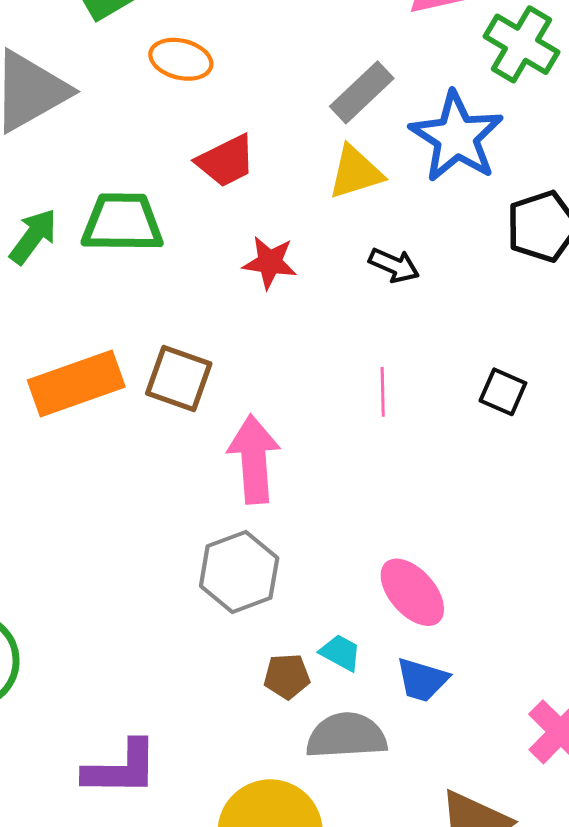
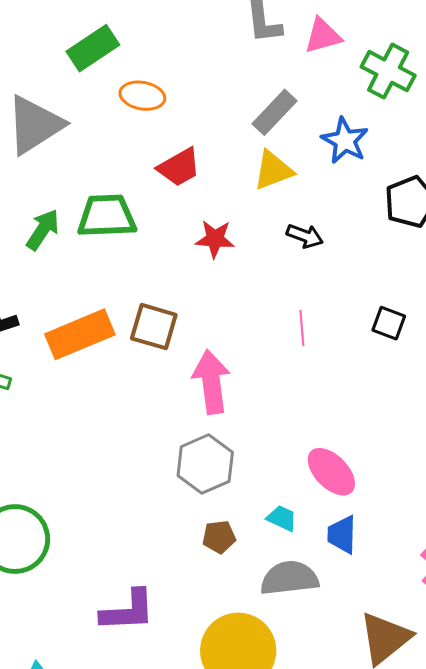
blue star: (457, 137) -> (345, 141), size x0.7
brown pentagon: (287, 676) -> (219, 537), moved
blue trapezoid: (422, 680) -> (342, 535), turned 78

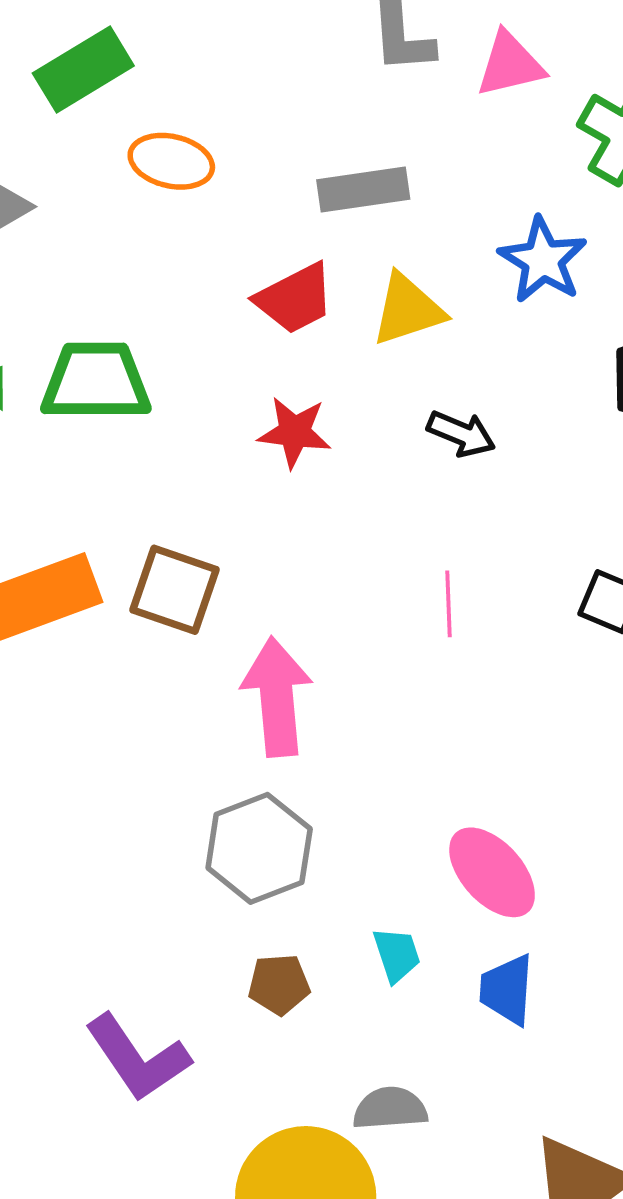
gray rectangle: (275, 112) -> (363, 190), moved, turned 36
red trapezoid: (179, 167) -> (295, 299), moved
cyan trapezoid: (282, 518) -> (397, 955), turned 44
gray semicircle: (289, 578) -> (390, 1108), moved, size x0.7
purple L-shape: (128, 611) -> (138, 1058), moved, turned 56

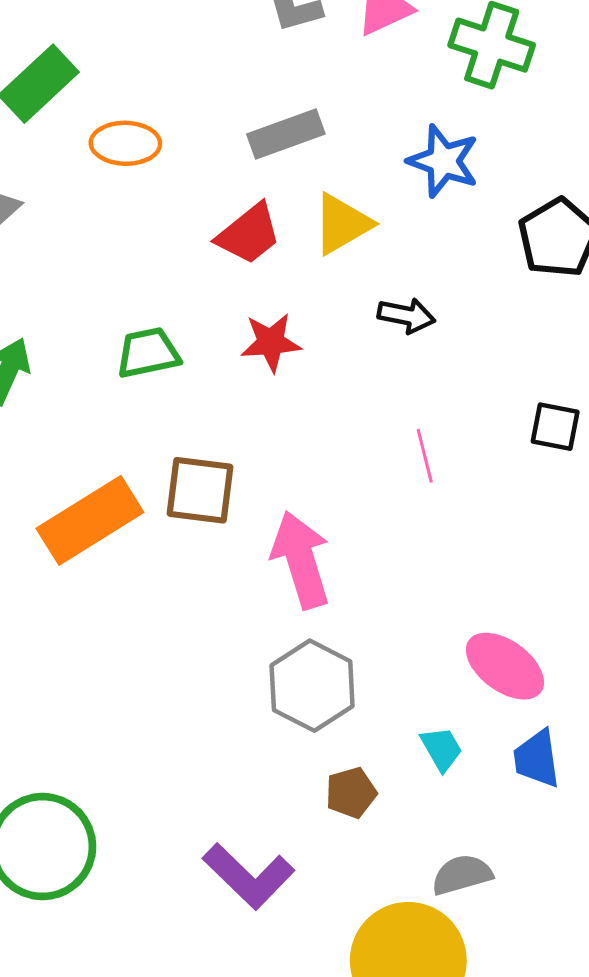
green trapezoid: (96, 381) -> (148, 353), moved, size x0.7

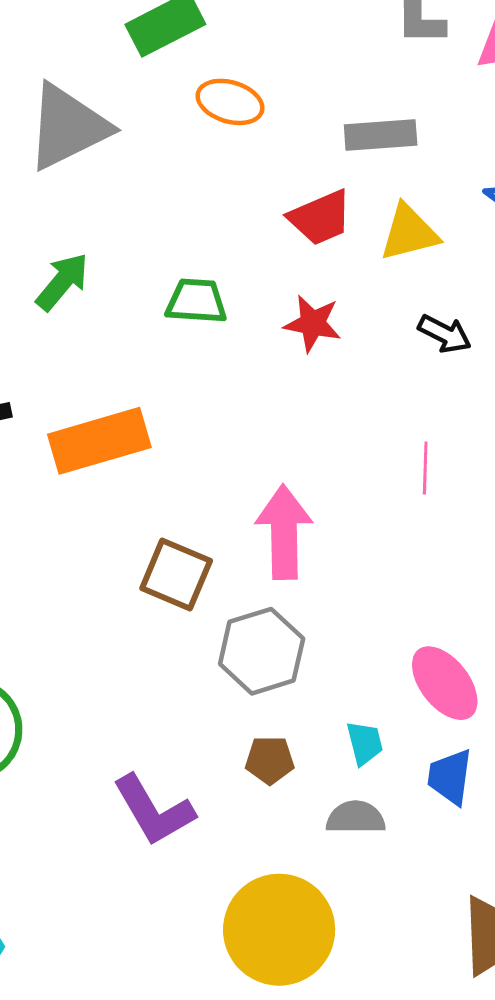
brown square: (200, 490) -> (176, 574), moved
gray semicircle: (462, 875) -> (356, 818), moved

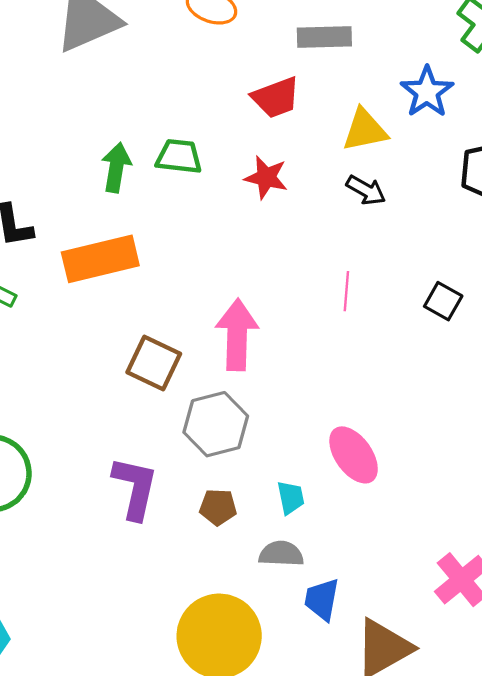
yellow triangle: (409, 233) -> (365, 130), moved
green arrow: (62, 282) -> (116, 167), moved, turned -33
blue trapezoid: (450, 777) -> (322, 599), moved
purple L-shape: (154, 810) -> (135, 488), moved, turned -140

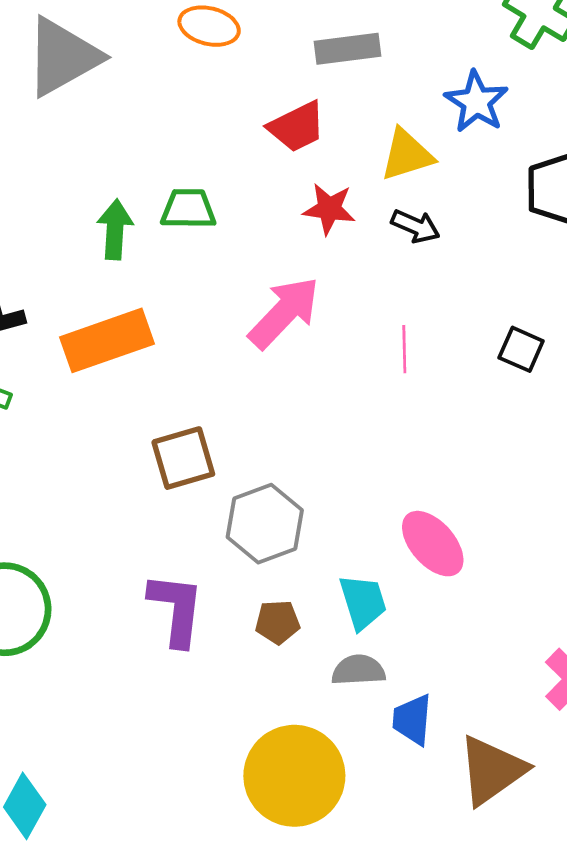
red star: (266, 177) -> (329, 209), moved
pink arrow: (237, 335) -> (284, 313), moved, turned 48
brown square: (154, 363) -> (183, 458), turned -36
cyan trapezoid: (291, 498) -> (363, 602), size x1.4

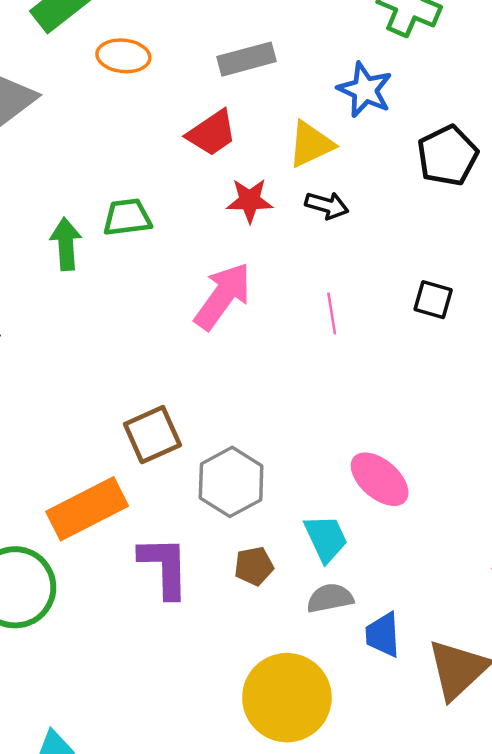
orange rectangle: (107, 340) -> (87, 509), moved

